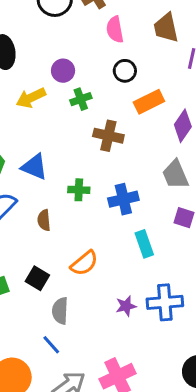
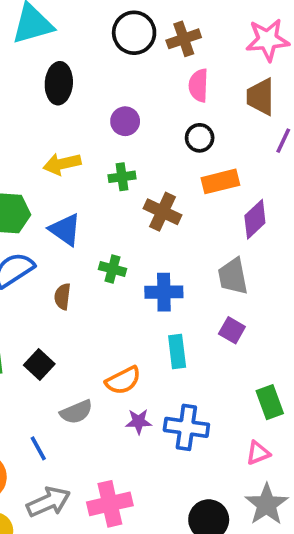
yellow arrow: (31, 98) -> (62, 164), moved
green cross: (81, 99) -> (122, 177), moved
orange semicircle: (84, 263) -> (123, 380), moved
gray semicircle: (60, 311) -> (76, 412), moved, turned -128

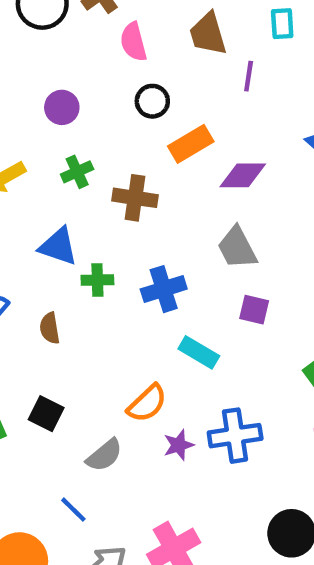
purple diamond: (255, 219) -> (243, 175), turned 60
blue triangle: (65, 230) -> (58, 246), moved
cyan rectangle: (177, 352) -> (199, 352), turned -36

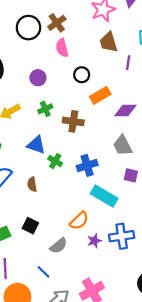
pink semicircle: (133, 42) -> (62, 48), moved
green cross: (97, 280) -> (55, 161), turned 32
cyan rectangle: (199, 352) -> (104, 196), size x1.4

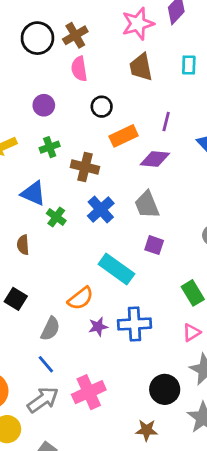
purple line: (128, 63) -> (166, 122), moved
blue cross: (87, 165) -> (101, 210), moved, turned -30
gray semicircle: (59, 246) -> (50, 329), turned -30
blue line: (43, 272) -> (46, 364), moved

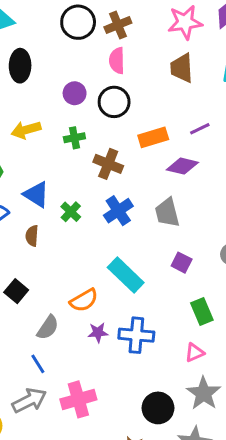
black circle: (102, 107) -> (114, 102), moved, size x1.4
purple line: (166, 122) -> (200, 129), turned 42
blue triangle: (33, 193) -> (36, 195), moved
purple square: (154, 245) -> (182, 263), moved

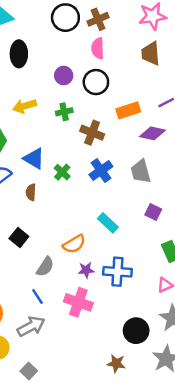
cyan rectangle: (126, 275) -> (108, 223), size x0.7
pink cross: (78, 399) -> (78, 302), moved, turned 36

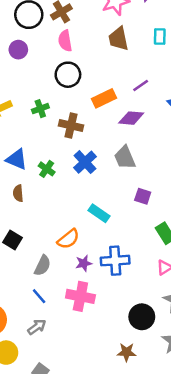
purple circle: (64, 76) -> (18, 50), moved
gray arrow: (31, 326) -> (37, 327), size x0.7

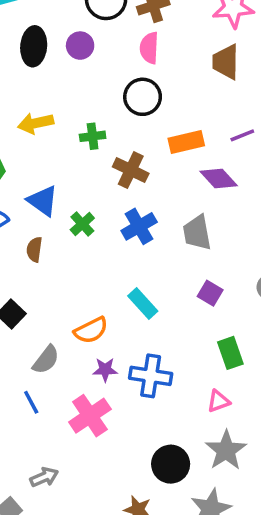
purple diamond: (131, 118) -> (219, 179), turned 30
pink cross: (80, 296) -> (90, 416), turned 32
gray arrow: (37, 327) -> (44, 477), moved

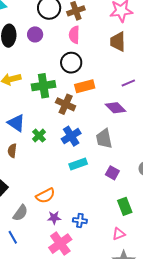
green cross: (93, 136) -> (43, 86), size x1.6
orange rectangle: (186, 142) -> (85, 86), moved
cyan rectangle: (143, 304) -> (78, 164), moved, turned -66
blue cross: (151, 376) -> (80, 221), size x0.6
pink cross: (90, 416) -> (60, 244), moved

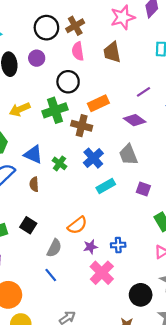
brown trapezoid: (118, 42) -> (112, 52), moved
black circle: (71, 63) -> (68, 82), moved

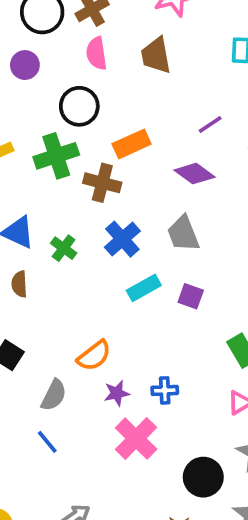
purple square: (143, 189) -> (191, 296), moved

